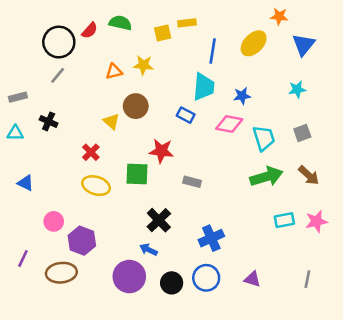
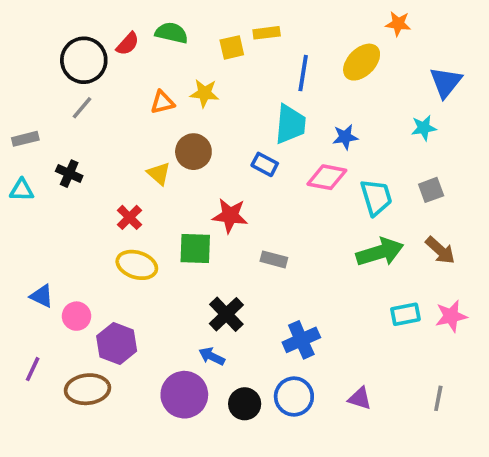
blue triangle: (304, 45) -> (446, 82), moved
blue triangle: (26, 183) -> (42, 296), moved

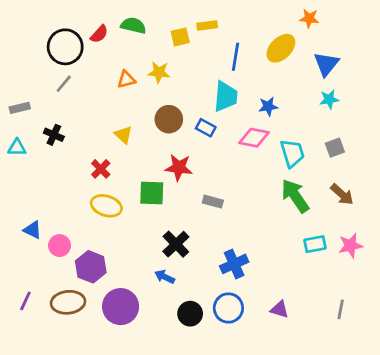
blue triangle: (446, 82) -> (326, 64), moved
brown circle: (193, 152) -> (169, 119), moved
green arrow: (380, 252) -> (295, 196), turned -108
purple line: (33, 369) -> (25, 301), moved
purple circle: (184, 395) -> (121, 307), moved

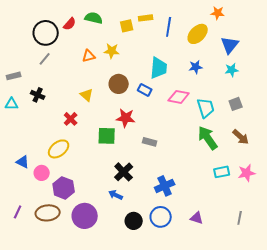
blue line: (236, 57) -> (169, 27), moved
blue star: (268, 106) -> (196, 67), moved
yellow ellipse: (106, 206) -> (59, 149), moved, turned -55

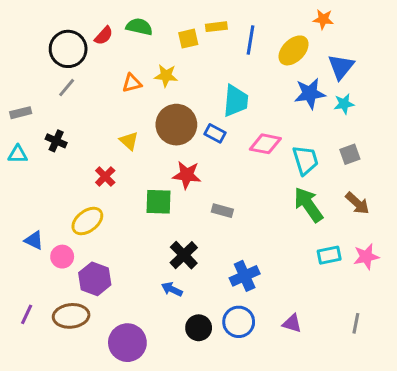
blue star: (196, 67) -> (310, 93), moved, size x1.5
brown circle: (119, 84) -> (176, 125), size x1.4
purple circle: (85, 216) -> (127, 343), moved

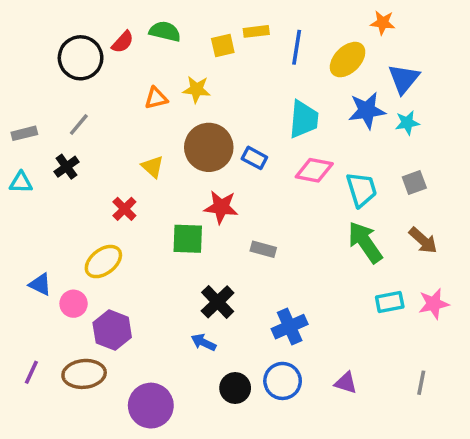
gray line: (67, 88) -> (79, 125), moved
cyan trapezoid: (236, 101) -> (304, 119), moved
black cross: (56, 141) -> (66, 167), turned 30

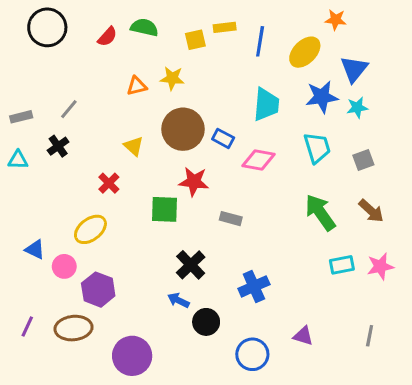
black circle: (81, 58) -> (47, 27), moved
pink diamond: (314, 170) -> (259, 160), moved
cyan trapezoid: (362, 190) -> (317, 148), moved
blue circle: (283, 381) -> (252, 354), moved
black circle: (235, 388) -> (206, 322), moved

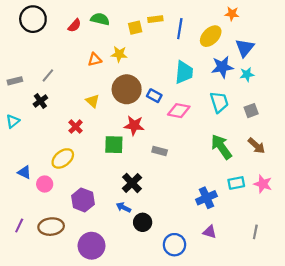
cyan triangle: (18, 160) -> (13, 121), moved, turned -40
pink star: (380, 266) -> (263, 184), turned 30
blue cross: (254, 286) -> (206, 198), moved
purple hexagon: (98, 290) -> (83, 200), moved

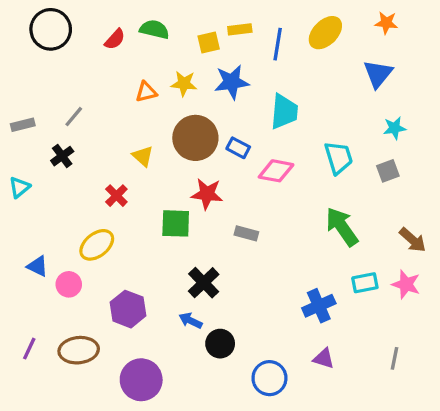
orange star: (232, 14) -> (386, 23), moved
yellow ellipse: (211, 36) -> (325, 33), moved
blue star: (222, 67) -> (232, 82), moved
cyan star: (247, 74) -> (394, 128), moved
brown arrow: (256, 146) -> (413, 240), moved

